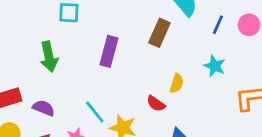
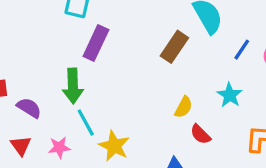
purple rectangle: (109, 51) -> (96, 43), moved
green arrow: (49, 57) -> (73, 86), moved
red semicircle: (156, 104) -> (200, 134), moved

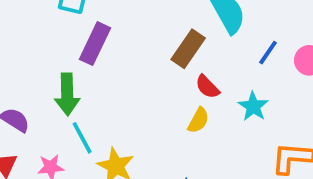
red semicircle: (200, 134) -> (207, 87), moved

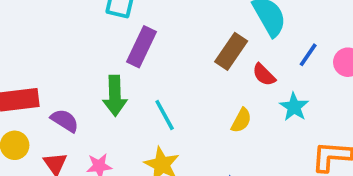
red semicircle: (207, 87) -> (264, 75), moved
cyan line: (82, 138) -> (165, 115), moved

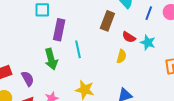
red semicircle: (264, 75) -> (129, 37), moved
cyan line: (165, 115) -> (78, 49), moved, turned 30
purple semicircle: (65, 121) -> (28, 79), turned 42

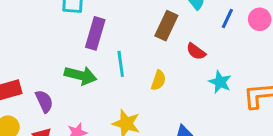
cyan star: (148, 43) -> (220, 82), moved
yellow semicircle: (121, 56) -> (158, 80), moved
green arrow: (51, 59) -> (81, 75), turned -65

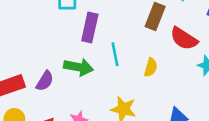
red semicircle: (196, 51) -> (184, 39), size x1.5
purple semicircle: (44, 101) -> (45, 81), moved, turned 60

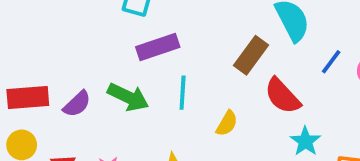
purple rectangle: (90, 28) -> (158, 47), turned 44

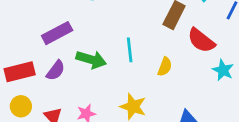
purple rectangle: (158, 47) -> (57, 33), moved

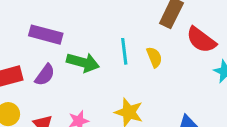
purple rectangle: (57, 33) -> (46, 35), turned 44
yellow semicircle: (165, 67) -> (154, 57), moved, turned -42

